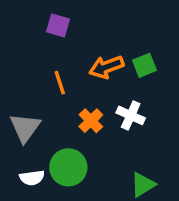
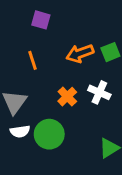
orange line: (60, 83) -> (33, 60), moved
white semicircle: (32, 178) -> (20, 131), moved

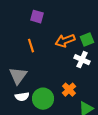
white cross: (99, 92) -> (82, 60), moved
orange cross: (67, 97) -> (69, 90), moved

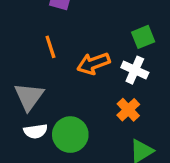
orange arrow: (65, 41) -> (93, 63), moved
orange cross: (69, 90) -> (128, 110), moved

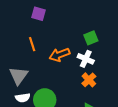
orange cross: (128, 110) -> (89, 80), moved

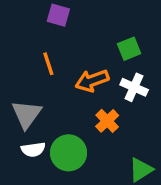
green square: (91, 38) -> (129, 49), moved
orange cross: (89, 80) -> (107, 121), moved

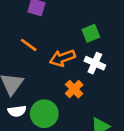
orange line: (48, 64) -> (29, 45), turned -36

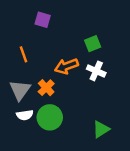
orange line: (29, 45) -> (24, 54), moved, turned 35
orange cross: (74, 89) -> (46, 88), moved

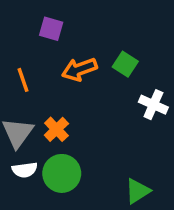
green square: (93, 44) -> (125, 64), turned -35
orange arrow: (66, 66) -> (79, 69), moved
white cross: (96, 71) -> (153, 105), moved

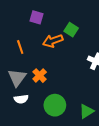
green square: (125, 64) -> (71, 30), moved
green circle: (62, 173) -> (55, 105), moved

